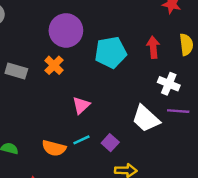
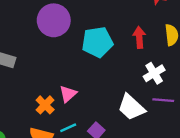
orange cross: (54, 65) -> (45, 105), moved
white cross: (169, 84) -> (154, 73), turned 35

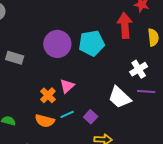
purple circle: (54, 20) -> (57, 44), moved
red arrow: (139, 37) -> (125, 25), moved, size x1.4

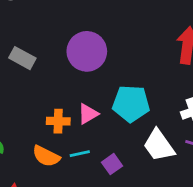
cyan pentagon: (91, 43) -> (131, 104), moved
orange cross: (48, 95) -> (58, 121), turned 35

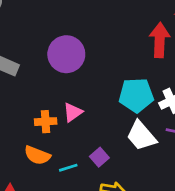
cyan pentagon: (131, 104) -> (136, 95), moved
cyan line: (80, 154) -> (68, 168), moved

